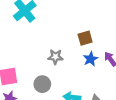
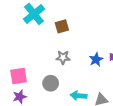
brown square: (85, 38) -> (62, 26), moved

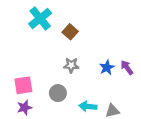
brown square: (62, 26) -> (70, 32), turned -32

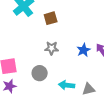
brown square: (70, 32) -> (51, 18), turned 32

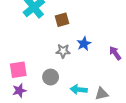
blue star: (84, 50) -> (84, 44), moved

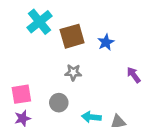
brown square: (62, 20) -> (72, 36), size x1.5
blue star: (84, 44) -> (106, 42), moved

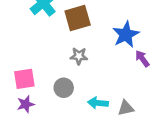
blue star: (106, 42) -> (126, 34), moved, size x1.5

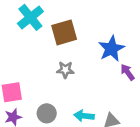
gray circle: (64, 88) -> (47, 113), moved

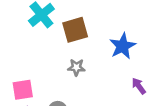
purple arrow: (128, 72) -> (139, 86), moved

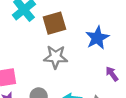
gray star: (76, 67) -> (56, 57), size x1.5

